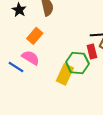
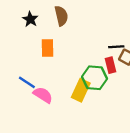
orange rectangle: (35, 36) -> (47, 48), turned -42
pink semicircle: (31, 58) -> (43, 95), moved

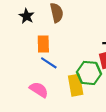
blue line: (27, 82) -> (49, 63), moved
yellow rectangle: (81, 90) -> (76, 85), turned -35

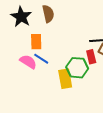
black star: (27, 16) -> (21, 17), size x1.5
pink semicircle: (39, 90) -> (28, 62), moved

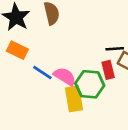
orange rectangle: (36, 42) -> (17, 50), moved, turned -63
pink semicircle: (28, 62) -> (65, 76), moved

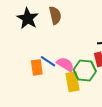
orange rectangle: (17, 50) -> (37, 67), moved, turned 56

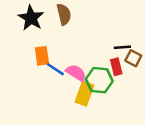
orange rectangle: (37, 67) -> (42, 56), moved
yellow rectangle: (73, 82) -> (85, 94), turned 30

